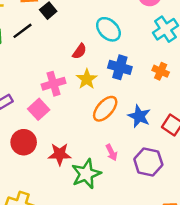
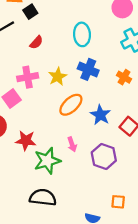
cyan ellipse: (108, 29) -> (82, 34), turned 35
red semicircle: (79, 51) -> (36, 42), moved

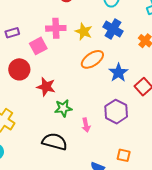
yellow star: (58, 77) -> (84, 32), turned -30
pink arrow: (72, 144) -> (86, 125), moved
green star: (47, 161) -> (63, 108), size x0.7

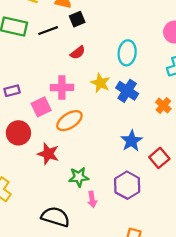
yellow star: (84, 32) -> (100, 83), moved
orange ellipse: (92, 59) -> (69, 121), moved
green star: (63, 108) -> (79, 177), moved

